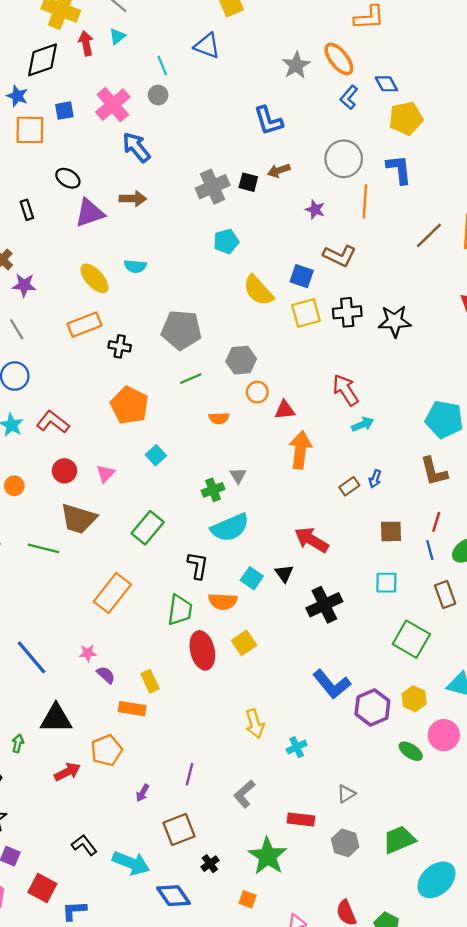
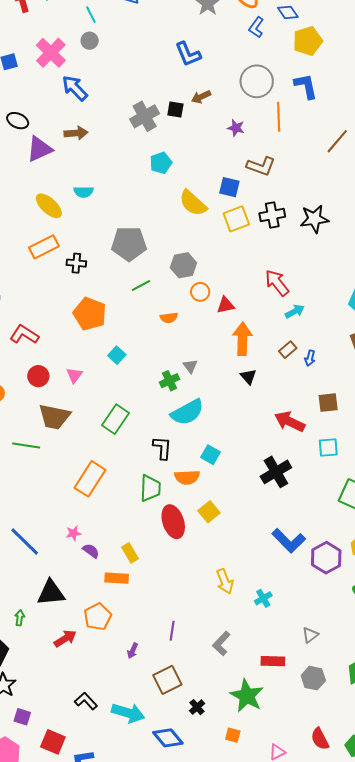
brown rectangle: (349, 486) -> (288, 350), moved
red arrow: (312, 540) -> (290, 422), moved
black triangle: (284, 573) -> (248, 377), moved

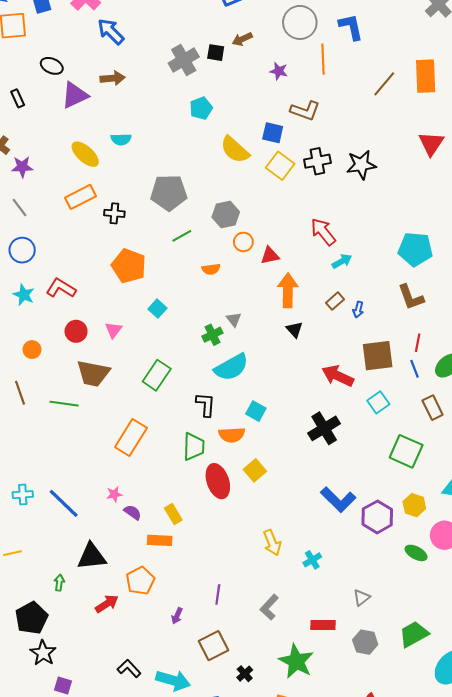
yellow square: (236, 219) -> (280, 166), turned -32
brown square: (328, 403) -> (378, 356), size x1.5
cyan square: (328, 448) -> (378, 402), turned -30

